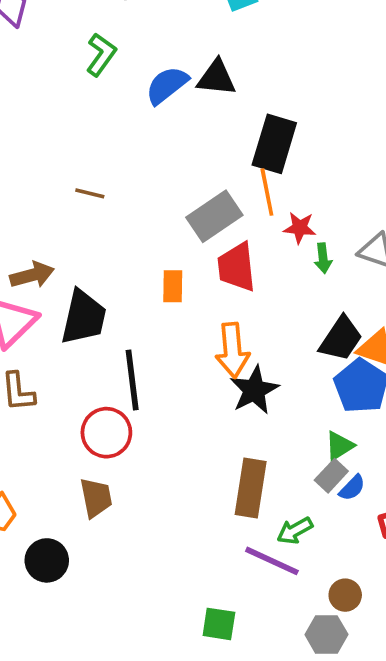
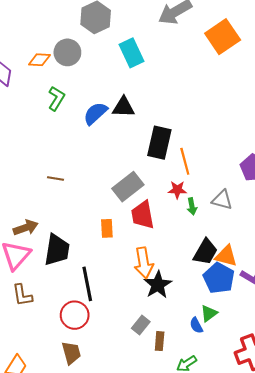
orange line: (267, 192) -> (185, 161), moved
gray rectangle: (331, 476) -> (141, 325), moved
brown rectangle: (251, 488) -> (160, 341), size x0.6
blue semicircle: (352, 488) -> (196, 325), moved, turned 112

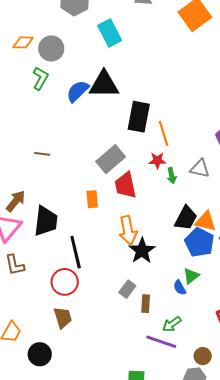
gray circle: (67, 52) -> (51, 48), moved
black triangle: (124, 107) -> (104, 84), size x1.4
brown arrow: (26, 228) -> (16, 201), turned -30

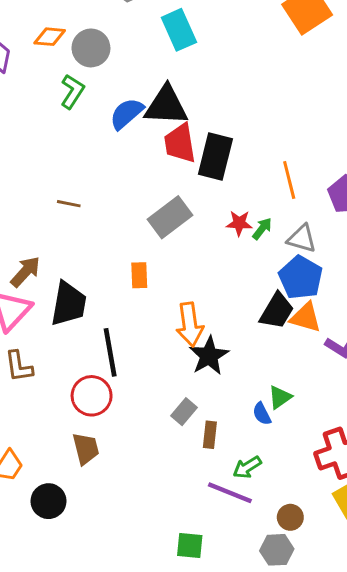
orange line: (163, 133) -> (289, 180), moved
green arrow: (172, 176) -> (262, 229), moved, turned -133
red trapezoid: (126, 185) -> (180, 143), moved
blue pentagon: (199, 242) -> (301, 277), moved

